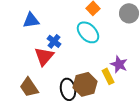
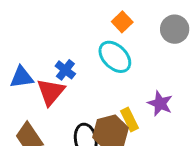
blue triangle: (31, 20) -> (22, 77), moved
yellow rectangle: (108, 76) -> (129, 119), moved

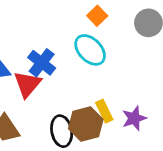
blue cross: (65, 70) -> (42, 63), size x1.4
purple star: (160, 103) -> (134, 118), moved, turned 30

